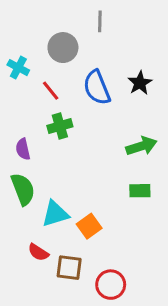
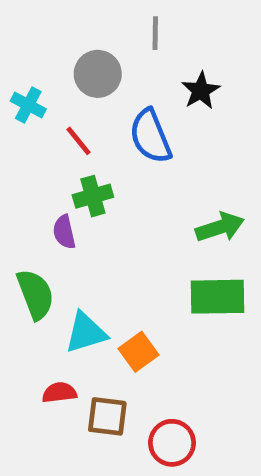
black star: (140, 83) -> (201, 91), moved
purple semicircle: (23, 149) -> (64, 232), moved
green rectangle: (140, 191) -> (218, 297), size x1.6
red semicircle: (38, 252) -> (59, 393), turned 140

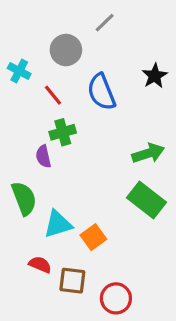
gray line: (155, 33) -> (105, 23), turned 45
black star: (201, 91) -> (155, 76), moved
green rectangle: (218, 297) -> (147, 200), turned 39
red semicircle: (59, 393) -> (40, 265), turned 30

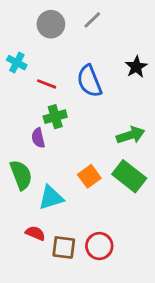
gray circle: (66, 50) -> (51, 24), moved
red line: (53, 95) -> (47, 84), turned -30
orange square: (93, 237) -> (89, 176), moved
red circle: (116, 298) -> (99, 246), moved

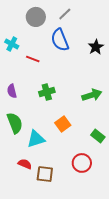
blue semicircle: (89, 81) -> (60, 40), moved
green cross: (55, 117) -> (47, 92), moved
purple semicircle: (38, 138) -> (12, 91), moved
green rectangle: (129, 176) -> (98, 136), moved, size x0.6
red circle: (99, 246) -> (82, 163), moved

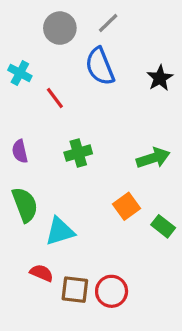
red line: (33, 59) -> (55, 98), turned 32
orange square: (63, 124) -> (127, 206), moved
red circle: (82, 163) -> (112, 291), moved

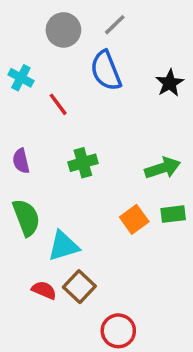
green rectangle: (163, 226) -> (173, 214), moved, turned -45
brown square: (75, 290) -> (79, 287), moved, turned 36
red circle: (112, 291) -> (118, 331), moved

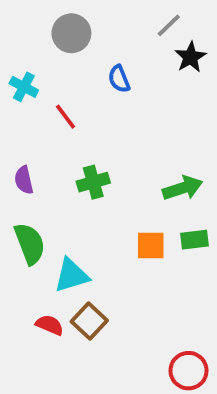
gray line: (115, 25) -> (169, 25), moved
blue semicircle: (106, 71) -> (119, 79), size x0.6
black star: (170, 83) -> (190, 57), moved
orange square: (134, 219) -> (151, 246), turned 36
red circle: (118, 331) -> (189, 371), moved

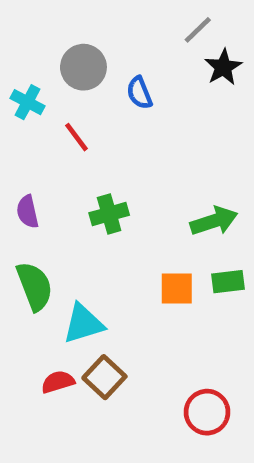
gray circle: (71, 33) -> (83, 67), moved
red semicircle: (50, 325) -> (58, 382), turned -40
red circle: (189, 371) -> (207, 412), moved

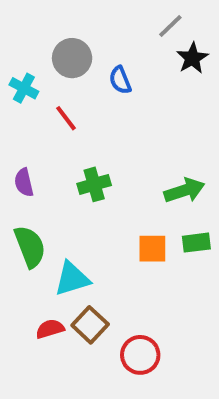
red circle: (207, 412) -> (140, 355), moved

